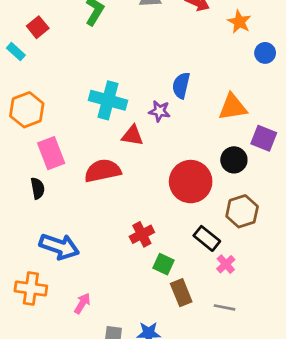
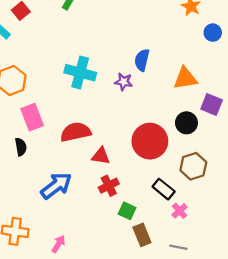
red triangle: (132, 136) -> (101, 156), moved
blue arrow: (59, 247) -> (56, 186), moved, turned -56

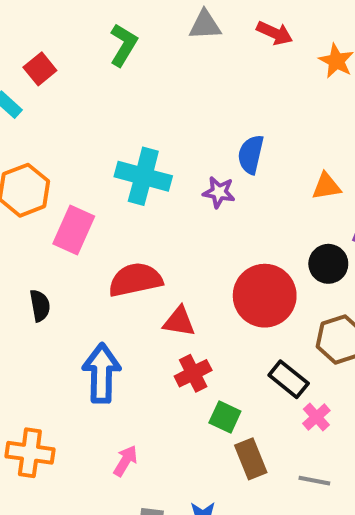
orange triangle: (185, 78) -> (326, 186), size x0.7
pink rectangle: (32, 117) -> (74, 230), moved, turned 45
blue arrow: (56, 186) -> (102, 373), turned -52
pink arrow: (58, 244) -> (125, 461), moved

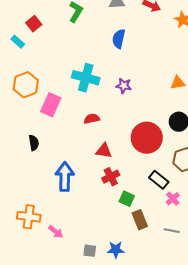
blue semicircle: (251, 154) -> (119, 39), moved
red semicircle: (135, 280) -> (92, 119), moved, size x0.6
pink arrow: (125, 461) -> (56, 232), moved, turned 98

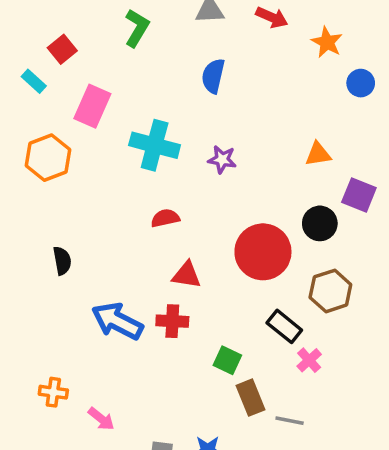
pink rectangle: (51, 105) -> (92, 106), moved
blue arrow: (65, 177) -> (117, 321), turned -64
red cross: (111, 177) -> (172, 321), moved, turned 30
orange cross: (29, 217) -> (53, 392), size x0.7
gray line: (172, 231) -> (290, 421), moved

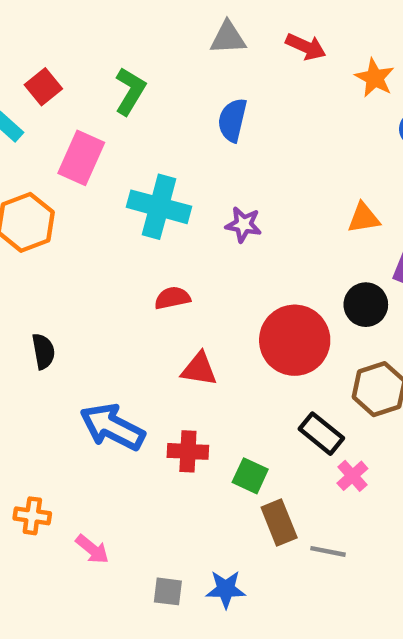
green L-shape: (137, 28) -> (130, 91), moved
red cross: (172, 321) -> (188, 451), moved

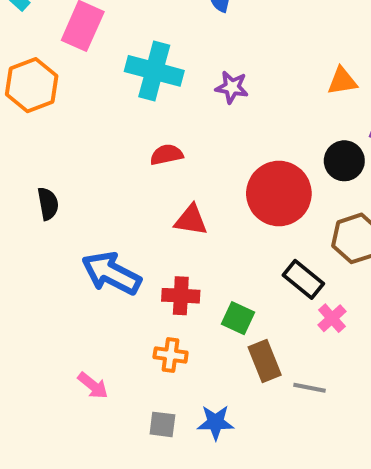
orange cross: (32, 516) -> (171, 355), moved

